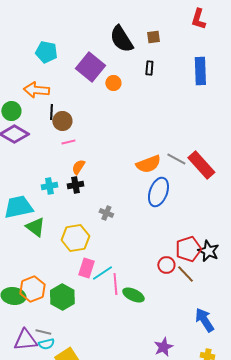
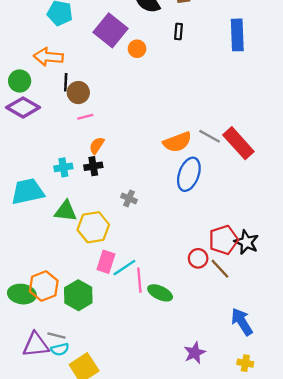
green triangle: (35, 227) -> (66, 211), moved, turned -30

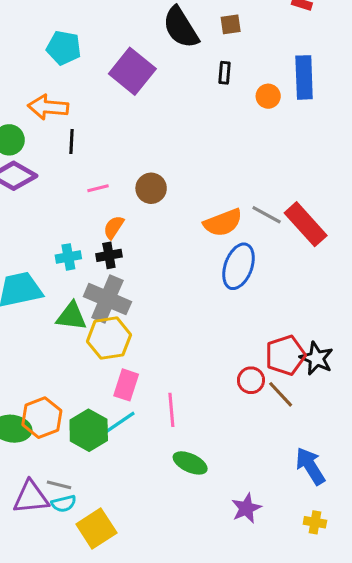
orange circle: (137, 49) -> (268, 96), moved
brown circle: (78, 93) -> (151, 188), moved
gray cross: (129, 198) -> (107, 299), moved, size x2.0
cyan line: (124, 268) -> (120, 422), moved
green ellipse: (160, 293) -> (190, 463), moved

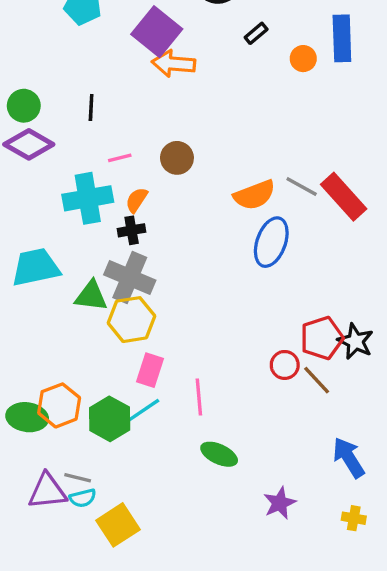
black rectangle: (224, 73) -> (256, 33), turned 45
orange arrow: (48, 107) -> (174, 64), moved
cyan cross: (68, 257) -> (88, 198), moved, size x1.8

